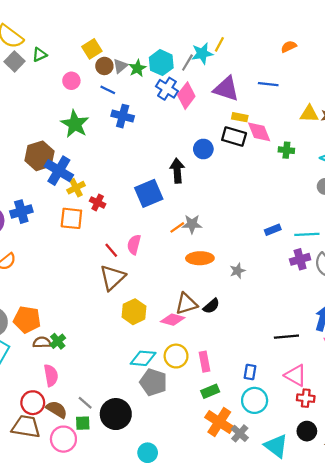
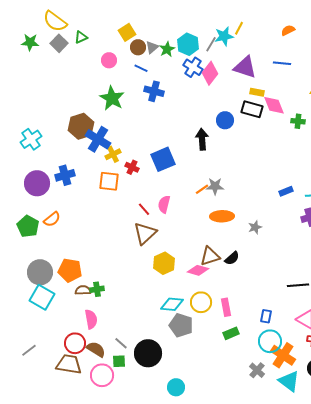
orange semicircle: (289, 47) -> (288, 30), moved
blue square: (149, 193) -> (163, 159), moved
green cross: (58, 341) -> (97, 289), turned 32
orange cross: (219, 422) -> (283, 355), moved

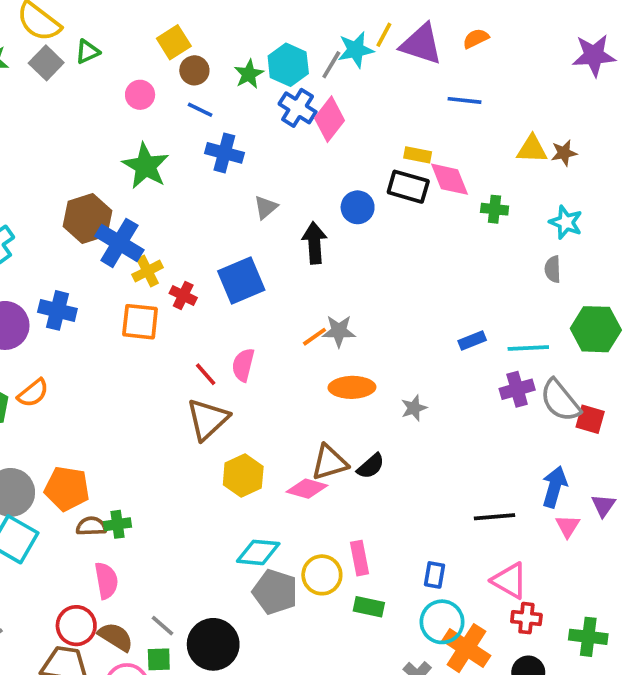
gray triangle: (152, 47) -> (266, 207), moved
purple triangle: (245, 67) -> (421, 44), moved
blue cross: (65, 175) -> (57, 310), turned 30
yellow circle: (201, 302) -> (322, 575), moved
green rectangle: (231, 333) -> (369, 607), turned 35

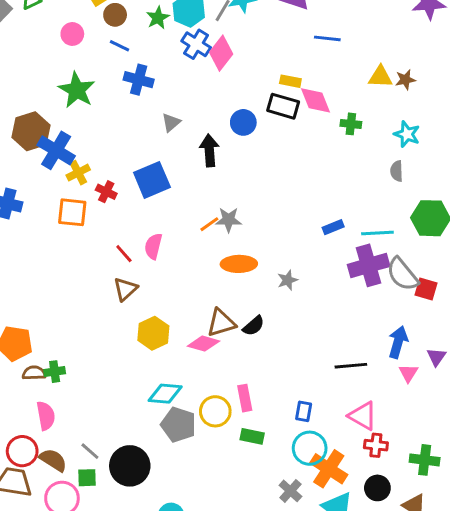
purple cross: (517, 389) -> (369, 265), size x1.5
brown triangle: (208, 419) -> (125, 289), size x0.7

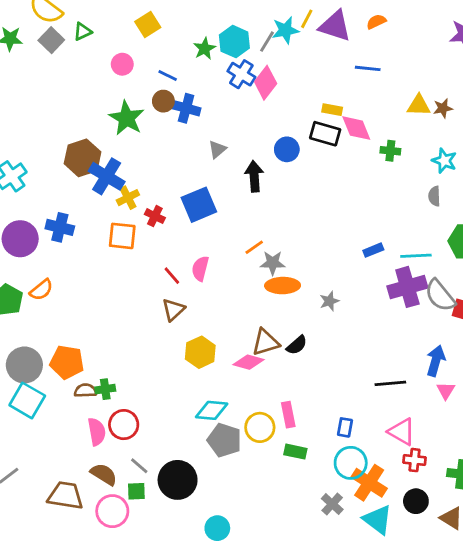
brown circle: (115, 15) -> (163, 101), moved
gray star: (229, 220) -> (273, 263), moved
red circle: (22, 451) -> (124, 425), moved

